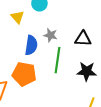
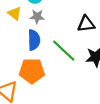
gray star: (50, 35) -> (37, 17), moved
green line: (58, 60) -> (64, 51), turned -45

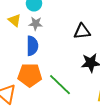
green line: (64, 51) -> (60, 85), moved

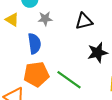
gray star: (36, 24) -> (45, 19), moved

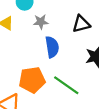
blue semicircle: (34, 44) -> (52, 47), moved

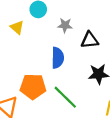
gray star: (41, 22) -> (65, 25), moved

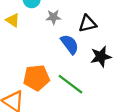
gray star: (65, 25) -> (54, 17), moved
blue semicircle: (58, 58) -> (70, 44), moved, turned -30

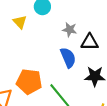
gray star: (54, 17) -> (70, 30), moved

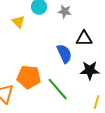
gray star: (70, 30) -> (65, 11), moved

